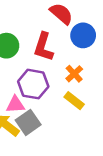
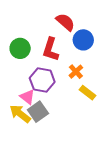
yellow rectangle: (74, 101) -> (87, 93), moved
pink triangle: (15, 104) -> (27, 97), turned 42

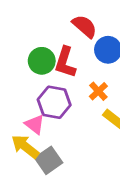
green circle: (20, 48) -> (42, 61), moved
gray square: (38, 112) -> (49, 160), moved

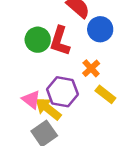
purple hexagon: (54, 102) -> (62, 92), moved
yellow arrow: (25, 146) -> (48, 109), moved

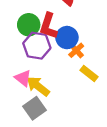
blue circle: (100, 29) -> (67, 38), moved
purple hexagon: (62, 92) -> (37, 46), moved

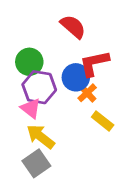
red L-shape: (48, 26) -> (94, 63), moved, turned 60
pink triangle: (23, 78) -> (31, 108), moved

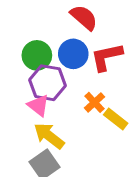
blue circle: (76, 77) -> (73, 54), moved
orange cross: (87, 93) -> (94, 102), moved

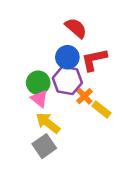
green circle: (37, 55) -> (38, 83), moved
purple hexagon: (47, 83) -> (67, 80), moved

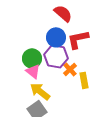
yellow rectangle: (101, 110) -> (84, 80), turned 42

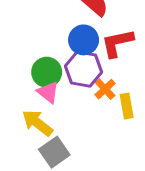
yellow arrow: (40, 91) -> (37, 123), moved

